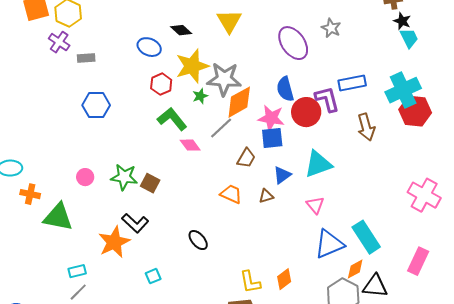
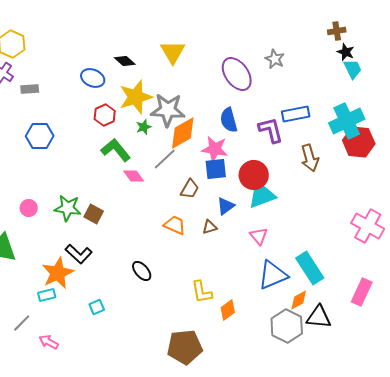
red circle: (306, 112) -> (254, 175), moved
cyan rectangle: (77, 271) -> (47, 295), moved
yellow L-shape: (250, 282) -> (202, 292), moved

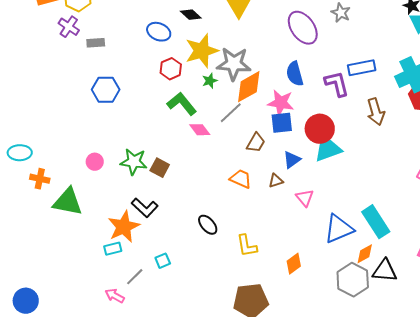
pink triangle: (259, 236) -> (305, 198), moved
yellow L-shape: (202, 292) -> (247, 246), moved
gray line: (22, 323) -> (135, 277), moved

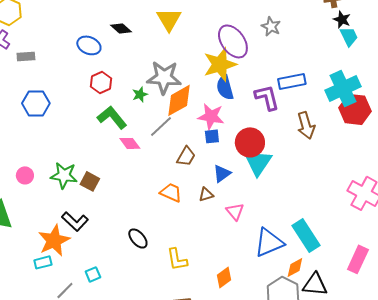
yellow star: (202, 51) -> (220, 64), moved
blue square: (282, 123) -> (212, 136), size x0.7
cyan triangle: (328, 149) -> (258, 162), turned -36

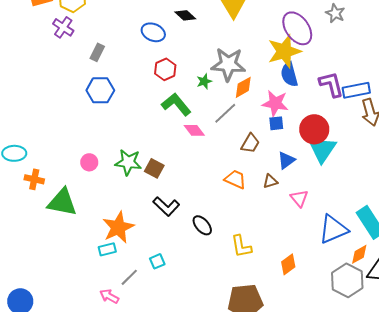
gray rectangle: (26, 56) -> (97, 52), moved, turned -60
blue rectangle: (292, 81) -> (356, 90), moved
orange diamond: (179, 100) -> (243, 87), size x0.7
black L-shape: (75, 221) -> (166, 206), moved

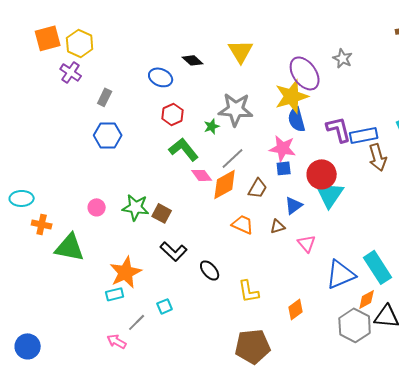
orange diamond: (243, 87) -> (225, 184), moved, size x1.4

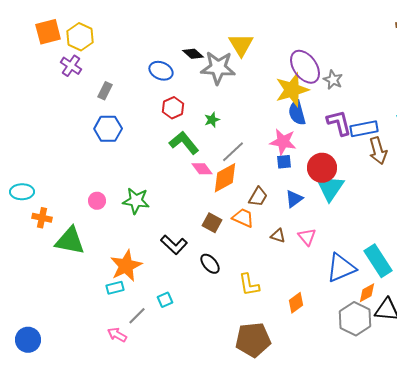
gray star: (343, 58) -> (333, 80), moved
gray star: (236, 109) -> (218, 68), moved
brown trapezoid: (258, 188) -> (258, 197), moved
brown square: (162, 213) -> (212, 223), moved
brown triangle: (278, 226) -> (278, 236), moved, turned 35

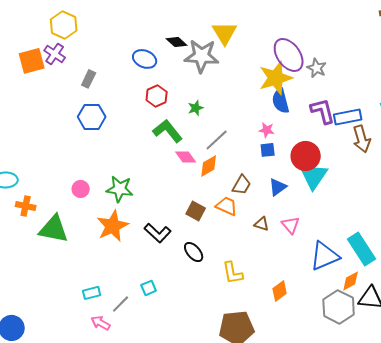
orange square: (48, 32) -> (32, 61), moved
pink star: (283, 142) -> (267, 130), size x0.6
orange diamond: (225, 178) -> (209, 166), size x0.7
orange star: (126, 266) -> (113, 226), moved
cyan rectangle: (115, 288) -> (92, 293), moved

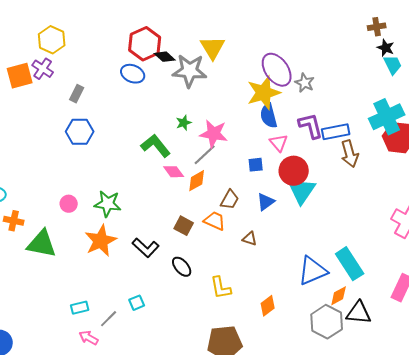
red hexagon: (157, 96) -> (145, 44), moved, size x1.5
pink star: (267, 130) -> (214, 134), moved, size x1.8
pink triangle: (291, 225) -> (279, 143), moved

